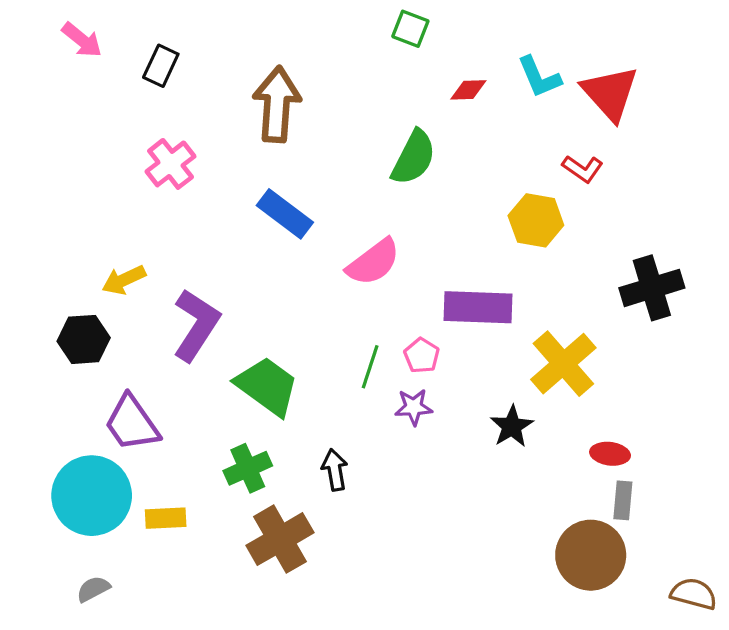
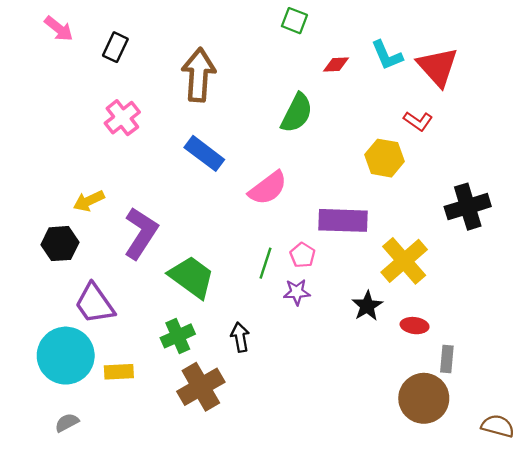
red ellipse: (610, 454) -> (415, 326), moved

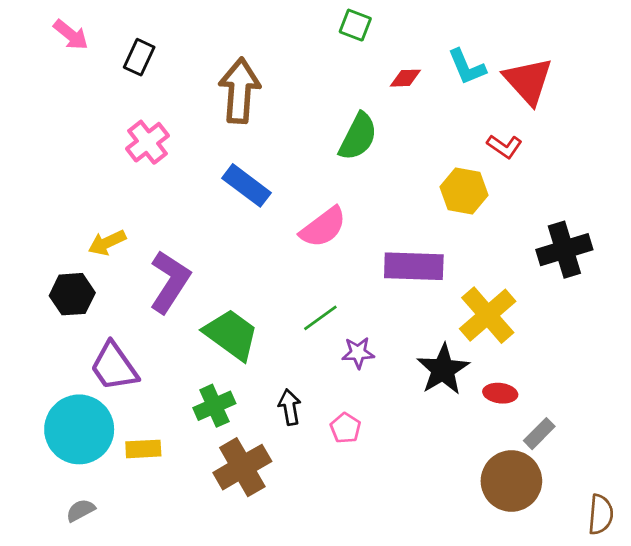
pink pentagon: (303, 255) -> (345, 428), moved
green line: (266, 263) -> (320, 318), turned 36
black star: (367, 306) -> (443, 369), size x1.4
gray rectangle: (447, 359) -> (539, 434), turned 40
brown semicircle: (498, 426) -> (601, 514), turned 80

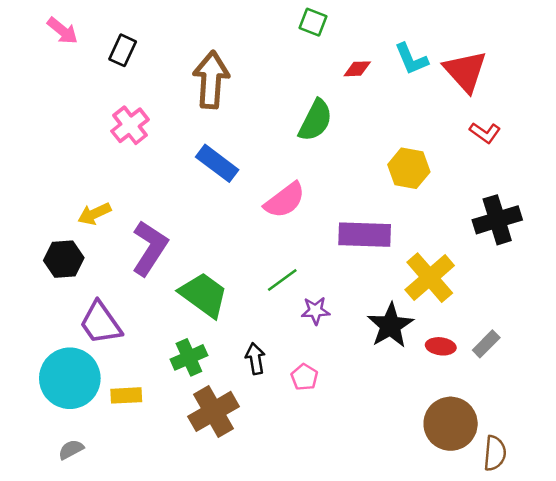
red L-shape: (504, 146) -> (485, 133), moved
gray rectangle: (539, 434) -> (486, 344), moved
brown semicircle: (601, 514) -> (495, 453), moved

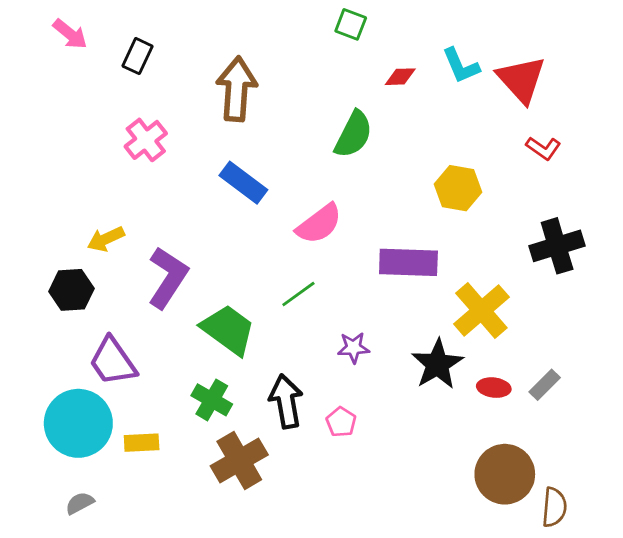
green line: (282, 280) -> (298, 294), moved
green cross: (189, 357) -> (212, 400), turned -36
black arrow: (255, 359) -> (286, 401), size x1.5

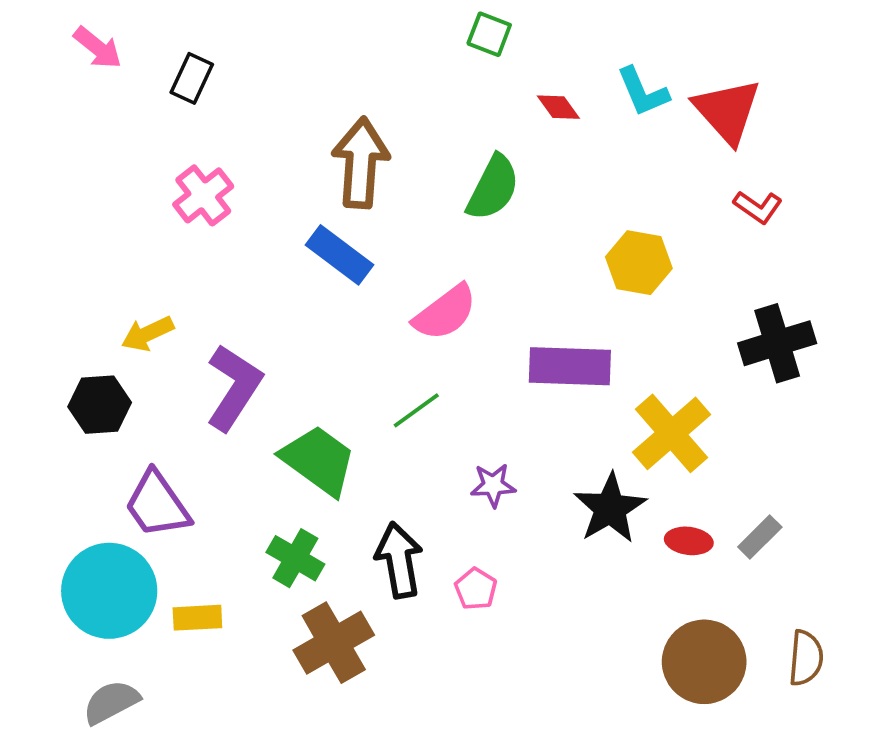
red diamond: (400, 77) -> (558, 107), turned 56
brown arrow: (237, 89) -> (361, 163), moved
gray semicircle: (80, 503) -> (111, 702), size x1.4
brown semicircle: (554, 507) -> (806, 658), moved

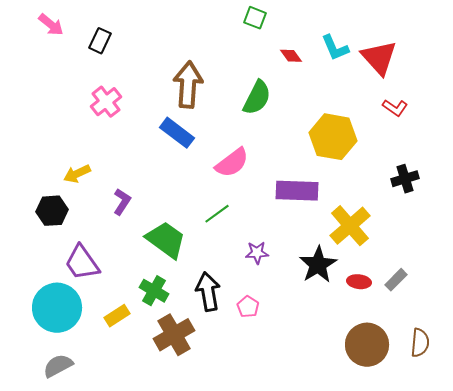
yellow hexagon: (639, 263) -> (333, 137), size x1.4
black cross: (777, 343) -> (405, 179), size x0.7
purple L-shape: (234, 387) -> (122, 202), size x0.6
yellow rectangle: (197, 618) -> (117, 316), moved, turned -30

